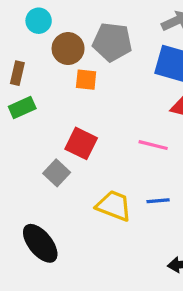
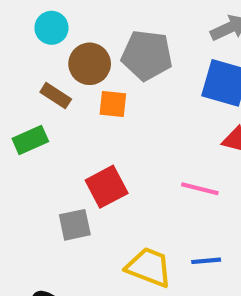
brown rectangle: (17, 73) -> (56, 96), moved, turned -70
red square: (81, 143) -> (107, 187), turned 36
gray square: (57, 173) -> (75, 225), turned 35

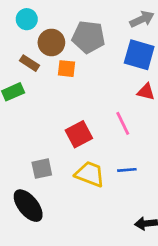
red square: (107, 187) -> (79, 134), moved
pink line: (200, 189) -> (123, 123), turned 50
gray square: (75, 225) -> (42, 169), moved

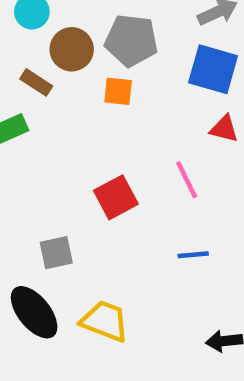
orange square: (67, 69) -> (118, 91), moved
yellow trapezoid: (90, 174) -> (105, 321), moved

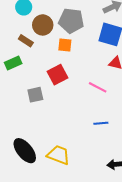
pink line: (187, 180) -> (98, 87), turned -36
red square: (116, 197) -> (57, 75), moved
gray square: (56, 253) -> (35, 95), moved

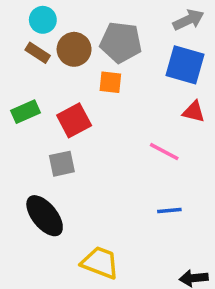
brown rectangle: (26, 41) -> (38, 53), moved
red square: (57, 75) -> (74, 120), moved
black ellipse: (25, 151) -> (45, 216), moved

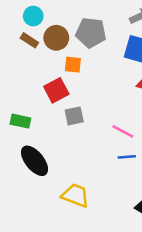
orange square: (110, 82) -> (73, 65), moved
green rectangle: (26, 112) -> (20, 121), moved, turned 36
pink line: (164, 152) -> (123, 131), moved
gray square: (62, 164) -> (74, 116), moved

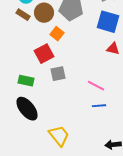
orange square: (73, 65) -> (57, 34), turned 32
green rectangle: (20, 121) -> (26, 81), moved
yellow trapezoid: (75, 195) -> (59, 136), turned 30

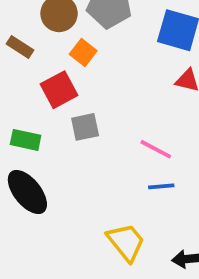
brown rectangle: (23, 15) -> (20, 47), moved
yellow trapezoid: (59, 136) -> (126, 242), moved

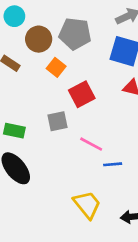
red square: (59, 90) -> (82, 94), moved
pink line: (156, 149) -> (91, 144), moved

